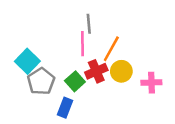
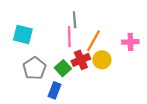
cyan square: (27, 61) -> (23, 34), moved, turned -30
pink cross: (151, 83) -> (130, 42), moved

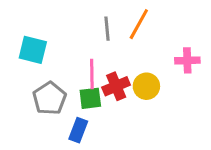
pink line: (69, 37) -> (92, 74), moved
orange line: (94, 41) -> (139, 24), moved
green square: (63, 68) -> (90, 98), turned 35

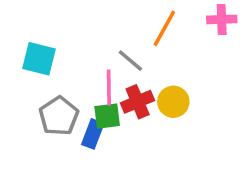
gray line: (107, 29) -> (130, 61), moved, turned -45
pink cross: (187, 60) -> (222, 19), moved
blue rectangle: (78, 130) -> (93, 134), moved

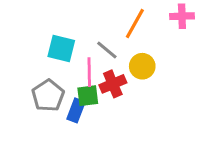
cyan square: (39, 59) -> (61, 49), moved
yellow circle: (173, 102) -> (142, 66), moved

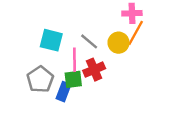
pink cross: (182, 16) -> (132, 13), moved
orange line: (135, 24) -> (136, 33), moved
yellow circle: (142, 66) -> (119, 43), moved

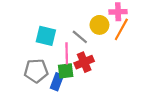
yellow circle: (119, 43) -> (99, 25), moved
gray pentagon: (40, 79) -> (36, 71), turned 30

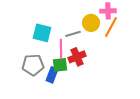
gray line: (80, 37) -> (73, 34), turned -56

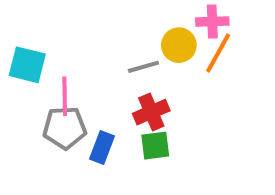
cyan square: (42, 33) -> (27, 65), moved
pink line: (61, 49) -> (65, 96), moved
green square: (60, 65) -> (155, 146), moved

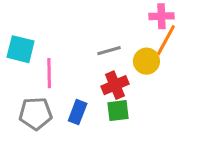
yellow circle: (179, 45) -> (146, 61), moved
gray pentagon: (65, 128) -> (36, 114), moved

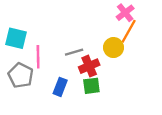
pink cross: (161, 16) -> (125, 13), turned -36
gray line: (109, 51) -> (74, 52), moved
gray pentagon: (36, 114) -> (21, 75), moved, turned 30

